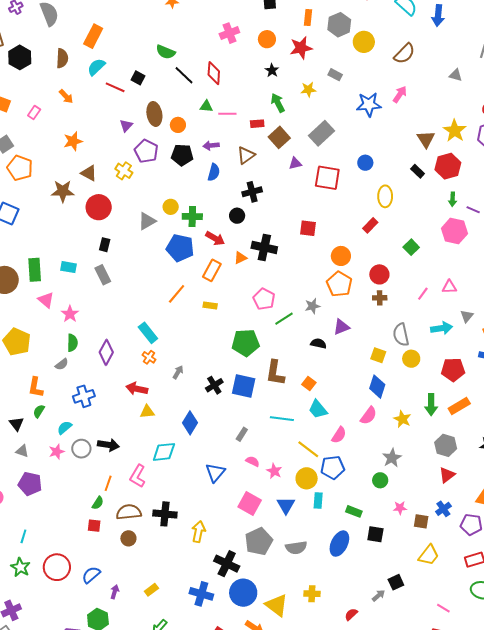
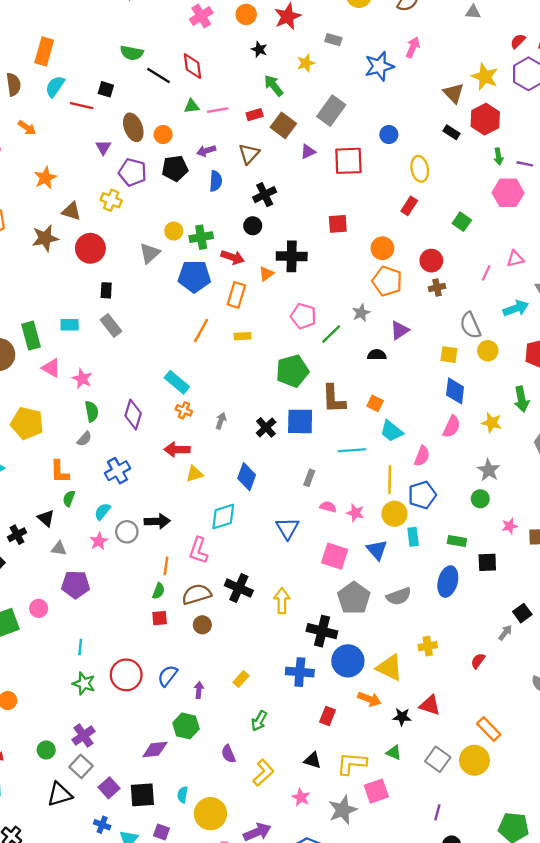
yellow line: (308, 449) -> (390, 480), turned 65
black cross: (165, 514) -> (239, 588), turned 30

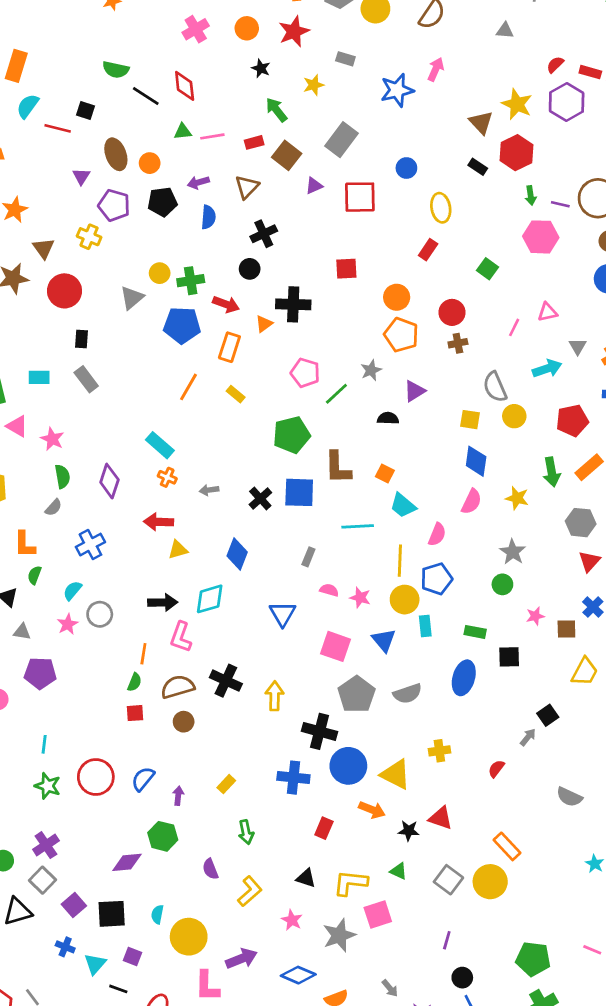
brown triangle: (71, 211) -> (44, 248), turned 36
yellow rectangle: (243, 336) -> (236, 394), turned 42
gray arrow: (221, 421) -> (209, 490), turned -119
black arrow: (157, 521) -> (163, 602), moved
green arrow: (259, 721) -> (246, 832), turned -42

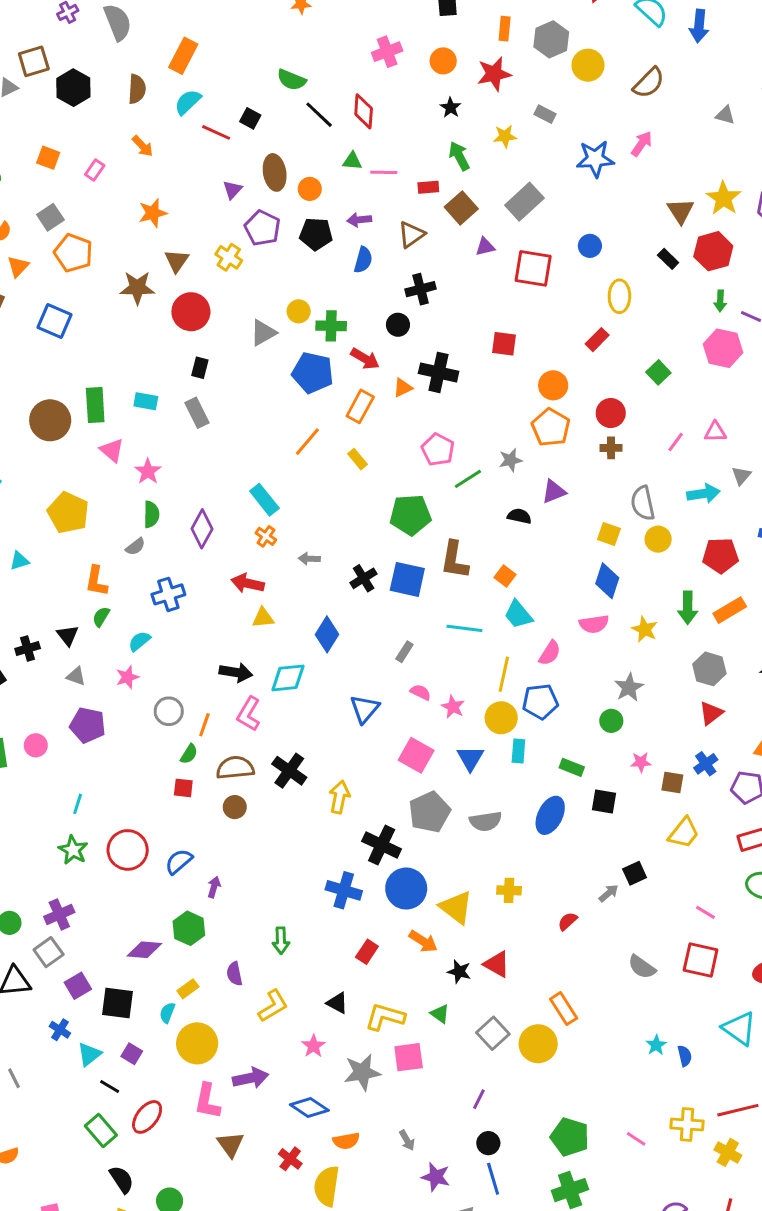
pink semicircle: (471, 502) -> (594, 624), turned 45
gray circle: (100, 614) -> (169, 711), moved
yellow rectangle: (226, 784) -> (188, 989), moved

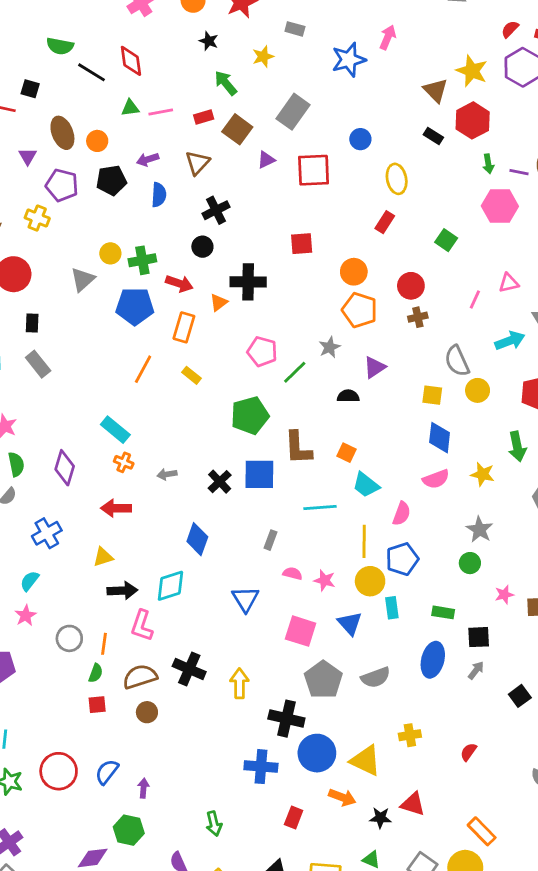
yellow triangle: (263, 618) -> (103, 557), moved
gray arrow: (609, 893) -> (476, 670), moved

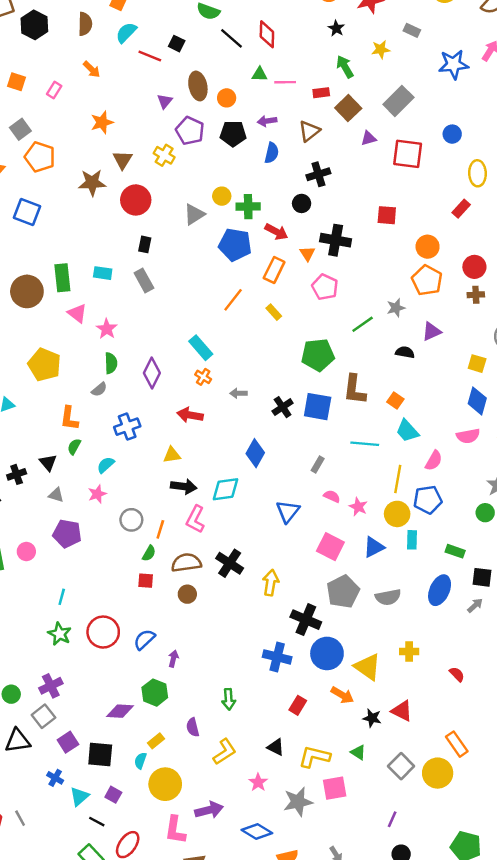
orange triangle: (219, 302) -> (307, 254), turned -35
pink pentagon: (262, 352) -> (325, 287), moved
blue triangle: (350, 623) -> (374, 547), turned 35
red semicircle: (469, 752) -> (457, 674), turned 91

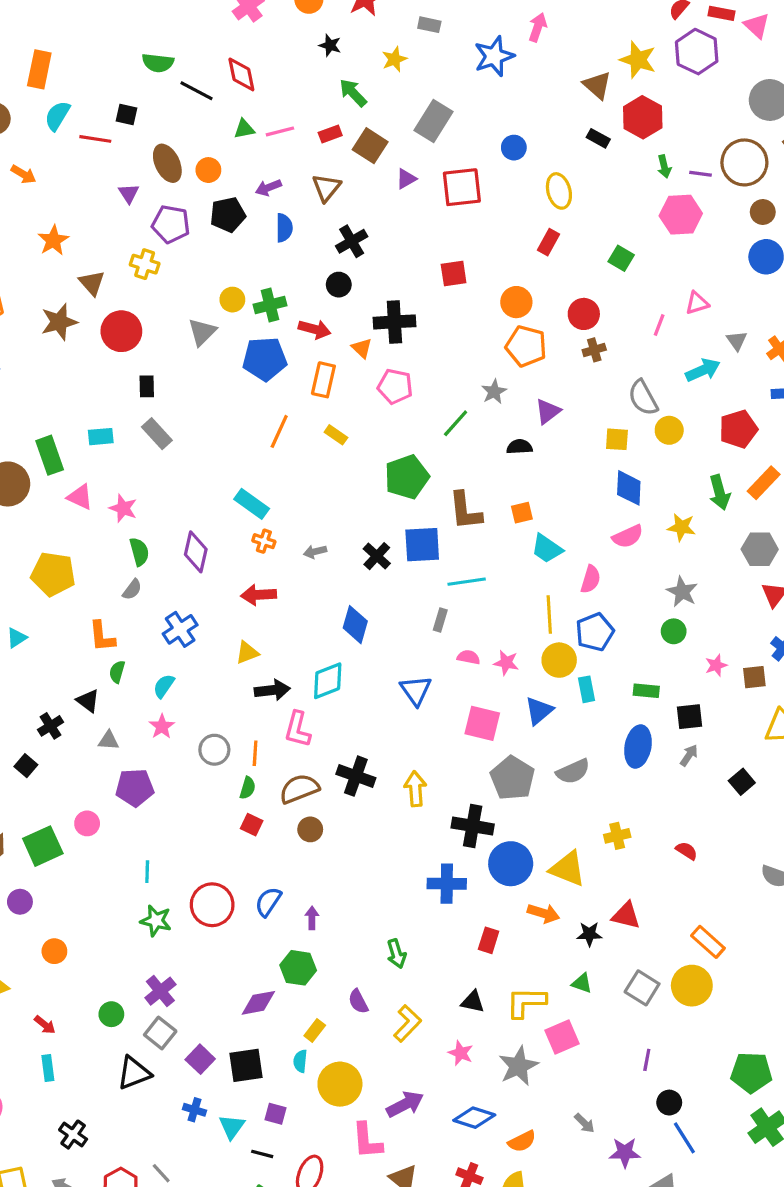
orange square: (395, 400) -> (522, 513), turned -35
cyan line: (365, 444) -> (467, 582), moved
red square: (146, 581) -> (252, 825), turned 35

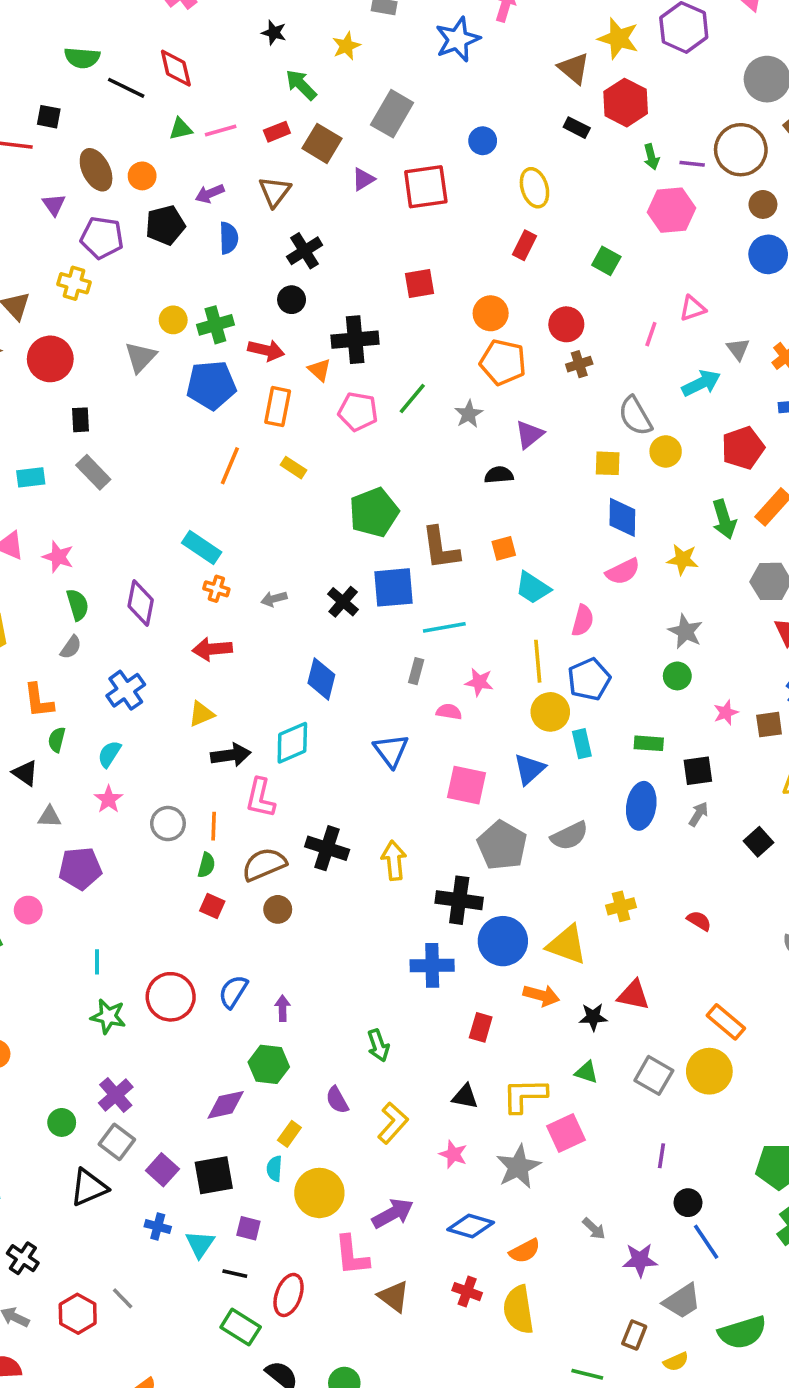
green line: (456, 423) -> (412, 398), moved
pink star: (506, 663) -> (479, 682), moved

